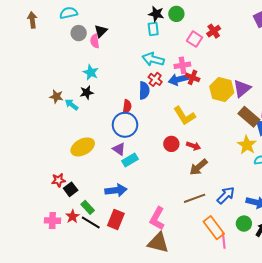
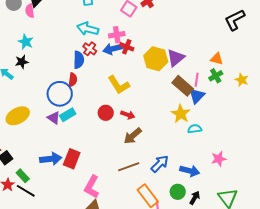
red semicircle: (127, 107) -> (73, 80), moved
cyan rectangle: (130, 160) -> (68, 115), moved
red rectangle: (116, 220) -> (72, 159), moved

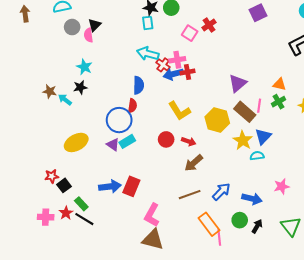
red cross: (127, 47) -> (188, 72), turned -32
red cross: (90, 49) -> (163, 65), moved
yellow hexagon: (156, 59) -> (217, 120), moved
blue triangle: (197, 96) -> (263, 136), moved

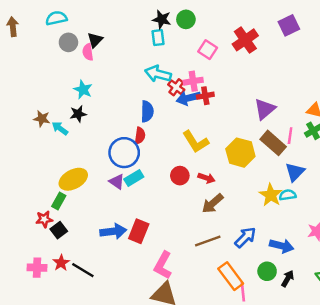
red cross: (209, 25) -> (245, 40), moved, size x1.5
yellow star: (243, 140) -> (271, 195), moved
green rectangle: (81, 204) -> (59, 201), moved, turned 72

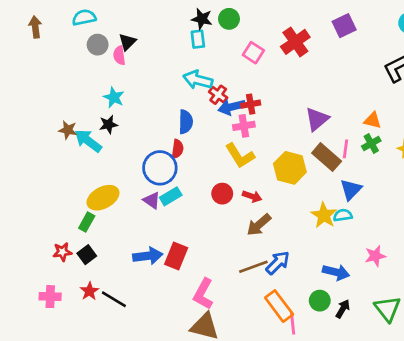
pink cross: (193, 81) -> (244, 126), moved
cyan arrow: (60, 128) -> (88, 141), size x1.5
red star: (44, 219) -> (62, 252), moved
blue arrow: (245, 237) -> (278, 263), moved
pink cross: (37, 268) -> (50, 297), moved

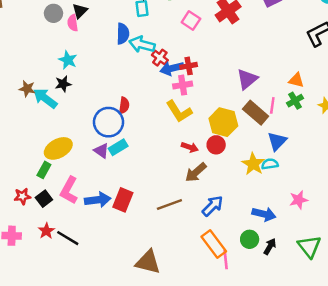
blue semicircle: (186, 122) -> (123, 34), moved
red circle: (222, 194) -> (216, 145), moved
brown line: (253, 267) -> (169, 205), moved
pink L-shape: (203, 294) -> (69, 190), moved

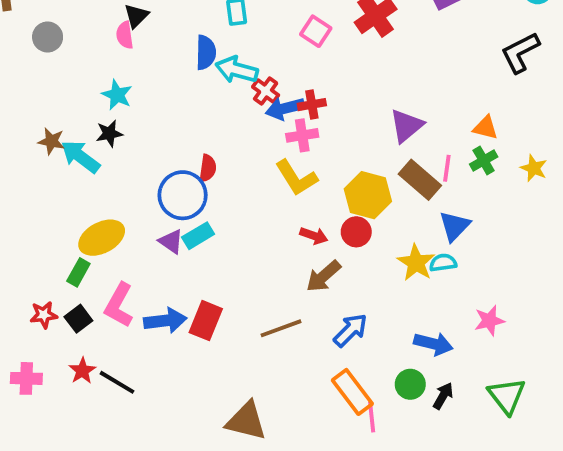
gray circle: (53, 13) -> (48, 37), moved

